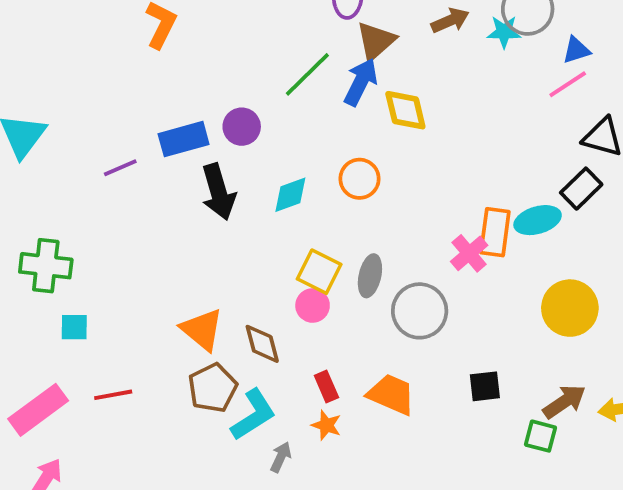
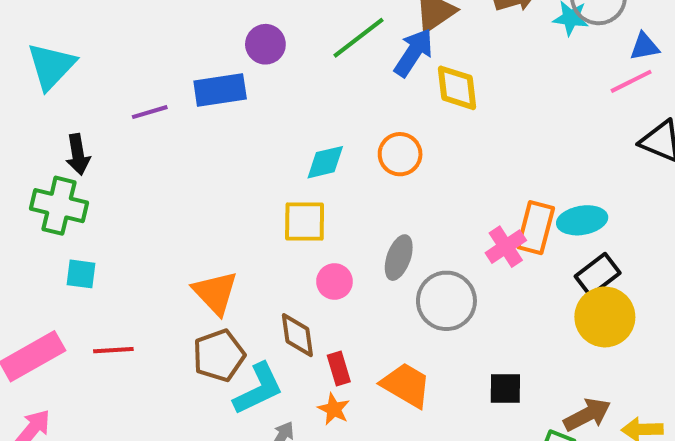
purple circle: (242, 127) -> (265, 44), moved
black rectangle: (581, 189) -> (598, 275), moved
black arrow: (218, 192) -> (78, 155), moved, size x0.7
yellow square: (319, 272) -> (305, 222), moved, turned -33
brown diamond: (262, 344) -> (297, 335), moved

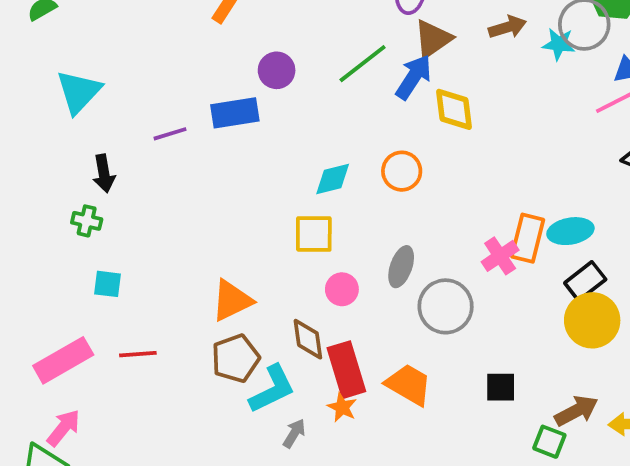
green cross: (59, 206) -> (87, 221), size x0.6
orange triangle: (215, 293) -> (232, 300), turned 48
red rectangle: (339, 369) -> (346, 370), size x1.8

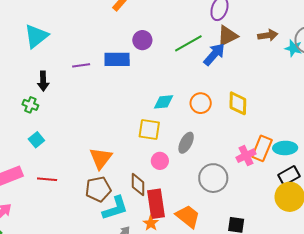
yellow diamond: (454, 109) -> (238, 103), moved
gray ellipse: (401, 267) -> (186, 143), moved
cyan square: (107, 284) -> (36, 140), turned 35
orange triangle: (232, 300) -> (101, 158), turned -35

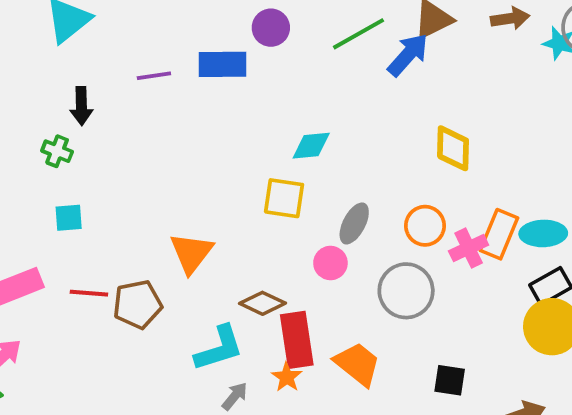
orange circle: (201, 103) -> (425, 226), moved
cyan square: (36, 140) -> (69, 218), turned 35
pink circle: (160, 161) -> (330, 263), moved
brown diamond: (138, 185) -> (263, 303), turned -65
brown pentagon: (98, 189) -> (138, 304), moved

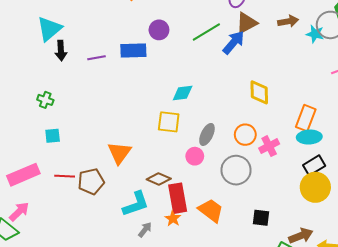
black arrow: (81, 106) -> (61, 50), moved
orange rectangle: (499, 234) -> (306, 118), moved

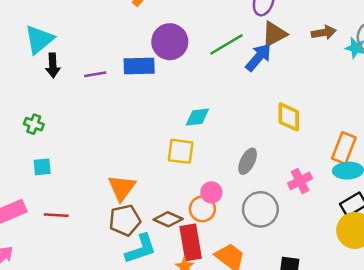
purple circle: (159, 30) -> (170, 42), size x1.5
gray ellipse: (207, 134) -> (248, 161), moved
orange circle: (245, 135) -> (202, 209), moved
brown pentagon: (91, 181) -> (125, 220), moved

